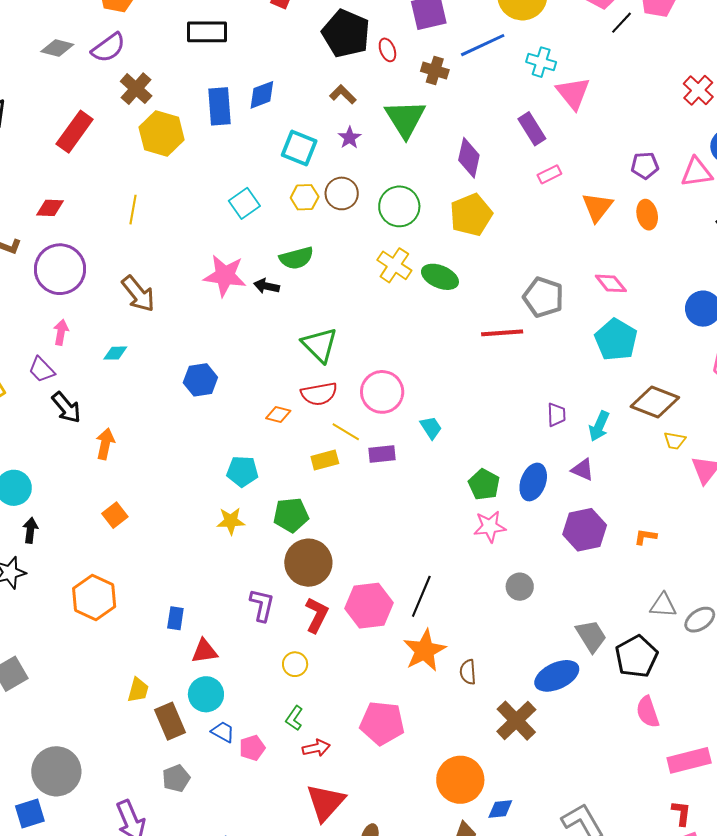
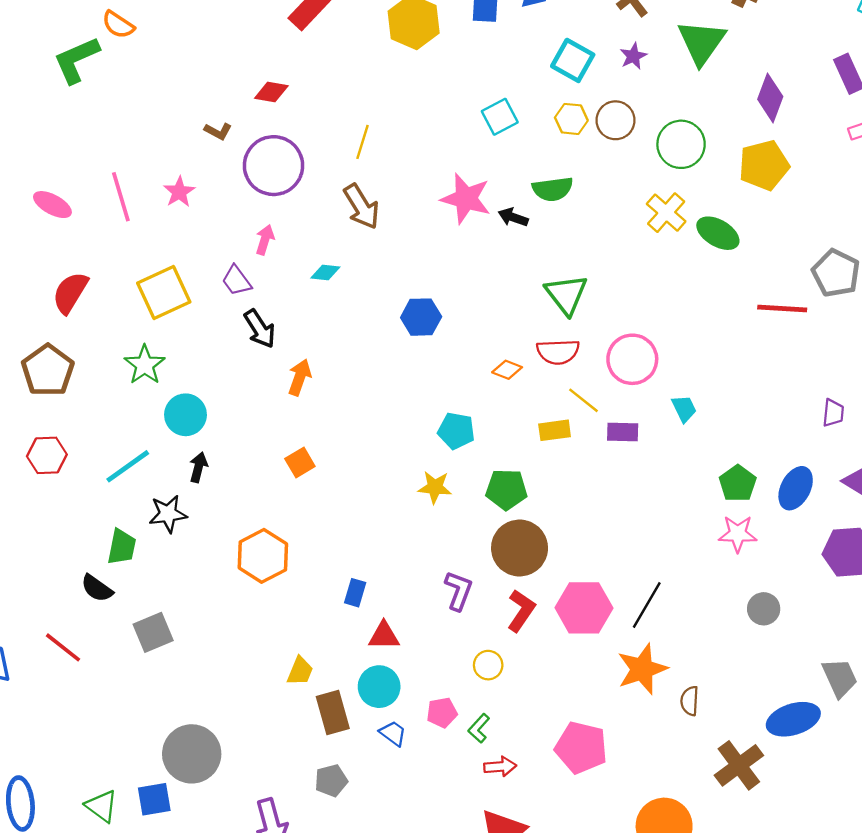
yellow line: (133, 210) -> (363, 142), moved
pink pentagon: (252, 748) -> (442, 713), moved

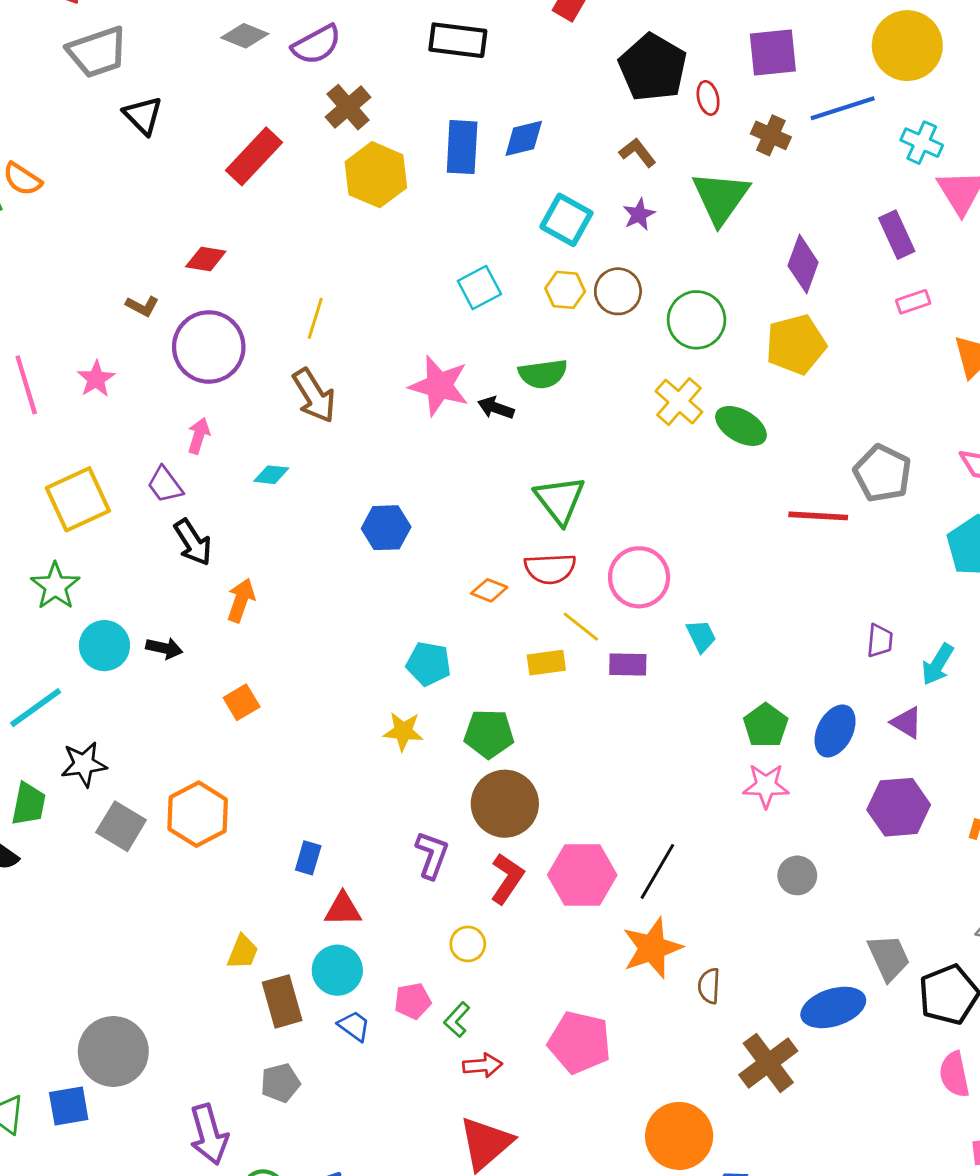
black arrow: (198, 467) -> (164, 648), moved, turned 88
gray square: (153, 632) -> (121, 826), moved, turned -36

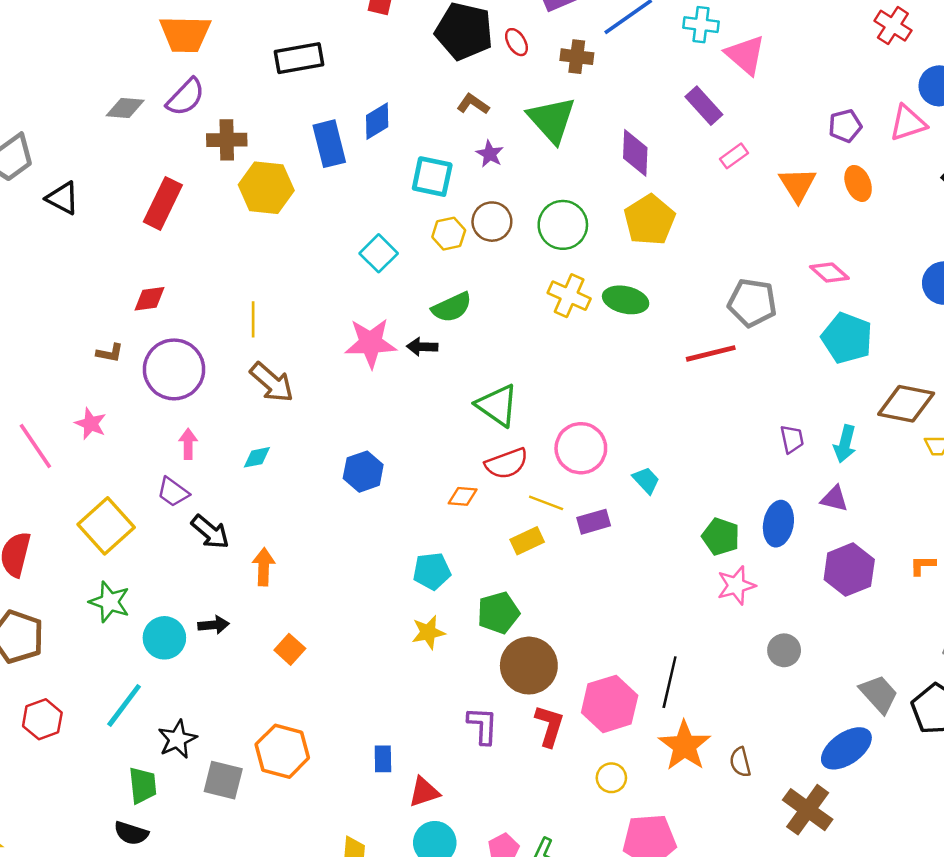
brown cross: (348, 107) -> (227, 140), turned -33
yellow circle: (468, 944) -> (611, 778), moved

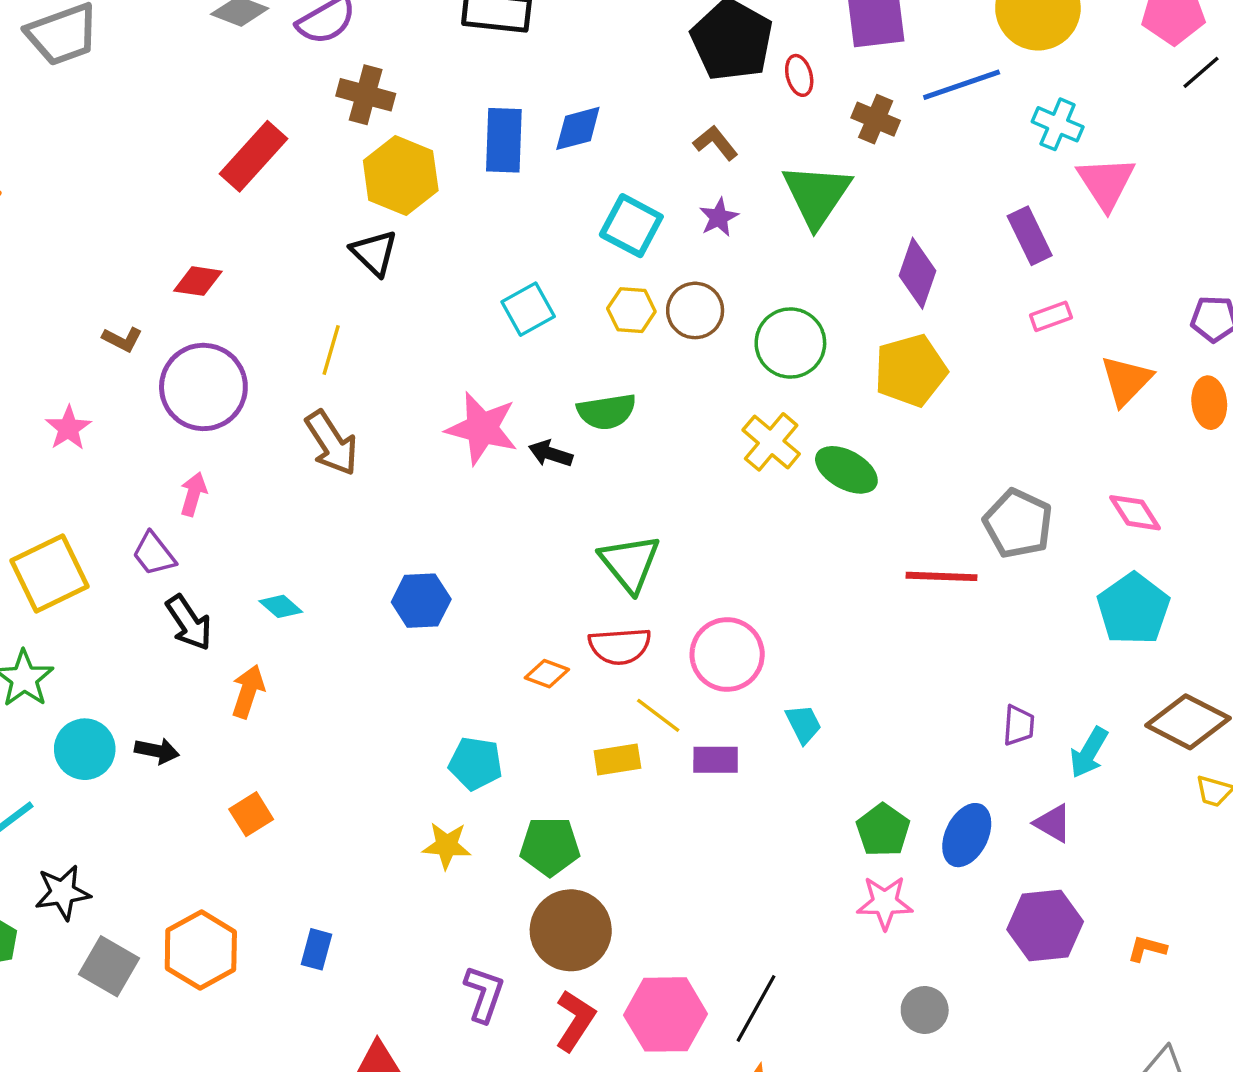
black triangle: (63, 198) -> (374, 253), moved
cyan diamond: (257, 457) -> (281, 606), moved, turned 36
blue rectangle: (383, 759) -> (316, 949), moved

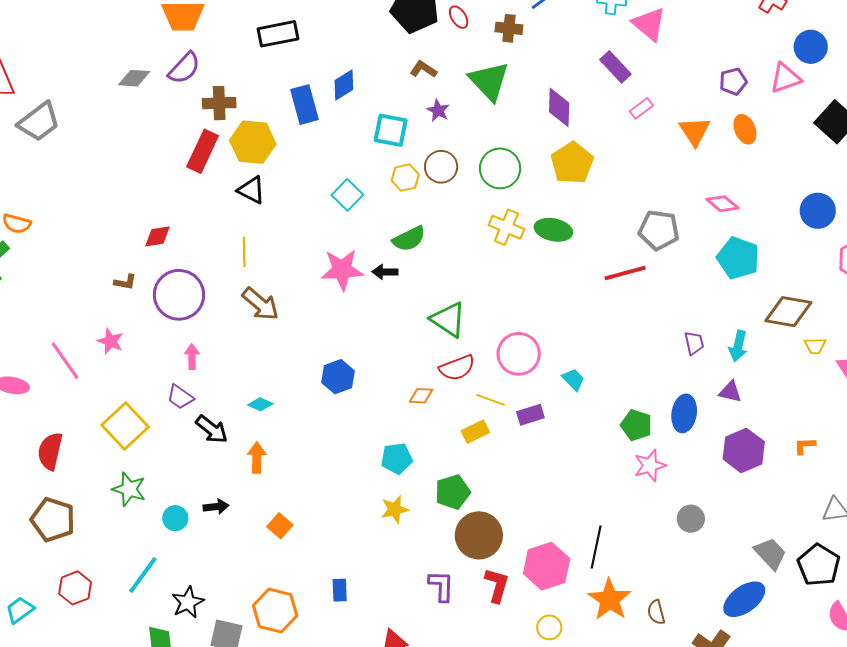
red rectangle: (254, 156) -> (203, 151), moved
cyan circle: (85, 749) -> (175, 518), size x0.7

